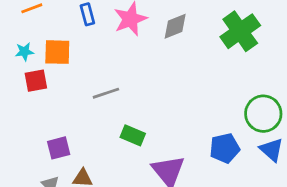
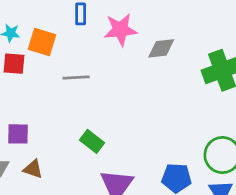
gray line: (106, 93) -> (76, 77), moved

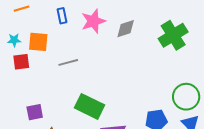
green rectangle: (92, 141) -> (89, 106), size x1.6

